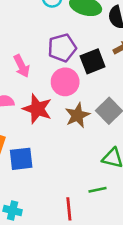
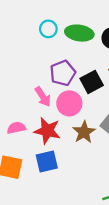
pink arrow: (22, 66) -> (43, 97), moved
blue square: (21, 159) -> (47, 161), moved

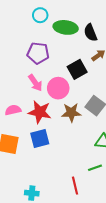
cyan circle: (48, 29) -> (40, 15), moved
purple pentagon: (63, 73) -> (38, 53), moved, turned 30
brown star: (84, 132) -> (71, 113), turned 30

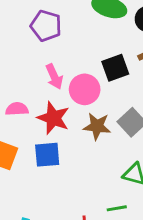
purple pentagon: (38, 53) -> (46, 26), moved

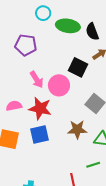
black square: (115, 68) -> (78, 67), turned -36
brown star: (97, 126) -> (77, 129), moved

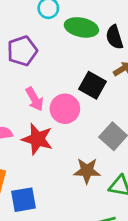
purple pentagon: (26, 45) -> (22, 51), turned -30
blue square: (40, 134) -> (24, 200), moved

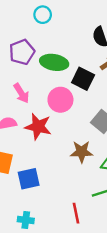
green ellipse: (81, 27) -> (54, 62), moved
pink arrow: (35, 99) -> (21, 93), moved

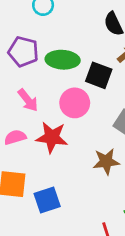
purple pentagon: (22, 52) -> (23, 52), turned -30

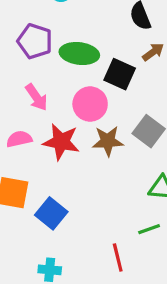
brown star: (106, 161) -> (108, 141), moved
blue square: (47, 200) -> (51, 213), turned -36

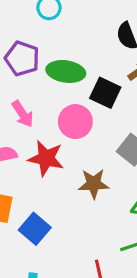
brown star: (108, 141) -> (94, 184), moved

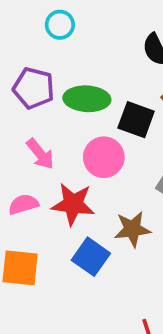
blue square: (35, 229) -> (91, 257), moved

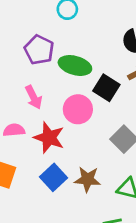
brown star: (132, 229) -> (87, 179), moved

